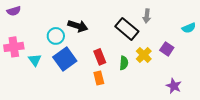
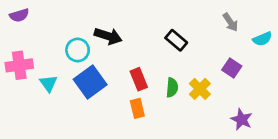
gray arrow: (147, 16) -> (230, 22), moved, turned -40
black rectangle: (127, 29) -> (176, 40), size x0.7
yellow cross: (144, 55) -> (200, 89), moved

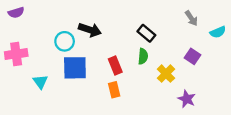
blue square: (90, 82) -> (75, 68), turned 35
cyan triangle: (48, 83) -> (40, 82), moved
green semicircle: (172, 88) -> (143, 56), moved
purple star: (242, 119) -> (187, 99), moved

